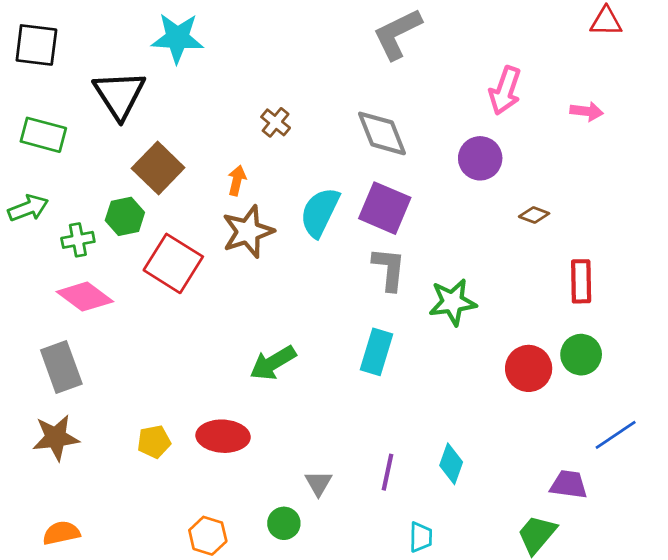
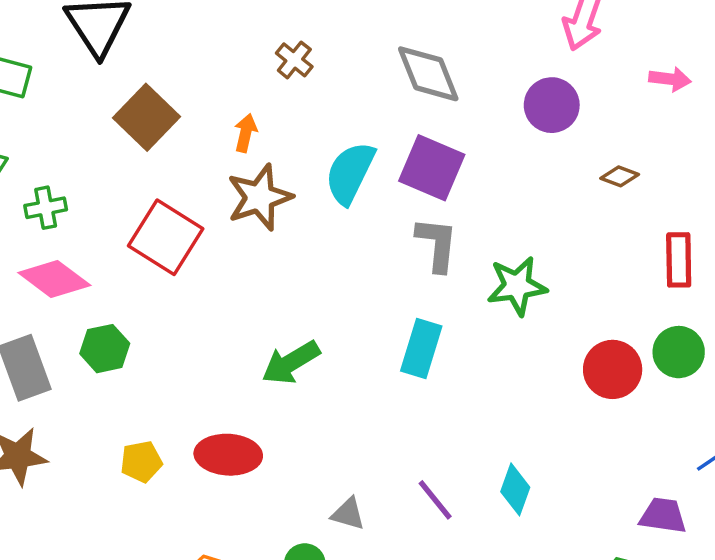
pink arrow: (587, 111) -> (670, 79), moved
green hexagon: (125, 216) -> (105, 349), moved
purple line: (388, 472) -> (435, 500), turned -51
gray triangle: (318, 483) -> (348, 514), turned -44

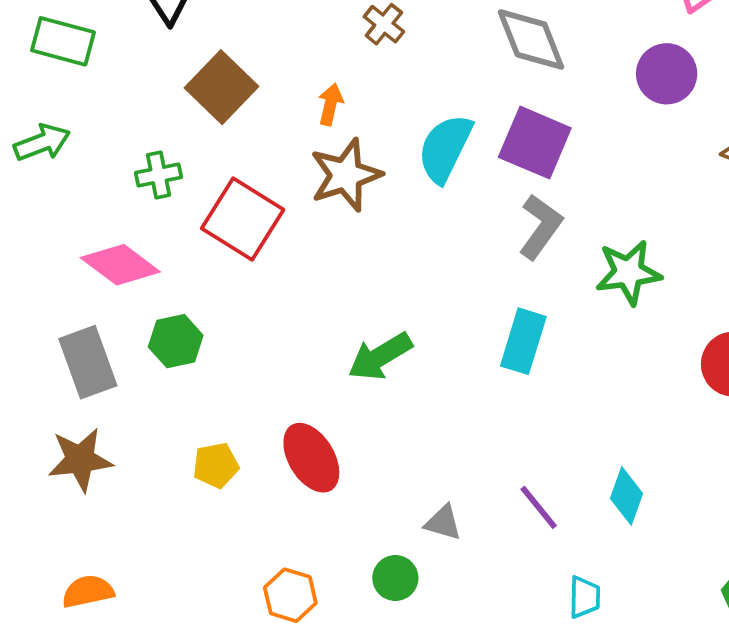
green cross: (46, 208) -> (159, 175), moved
gray L-shape: (437, 244) -> (541, 227), turned 30
red ellipse: (228, 455) -> (311, 458), turned 56

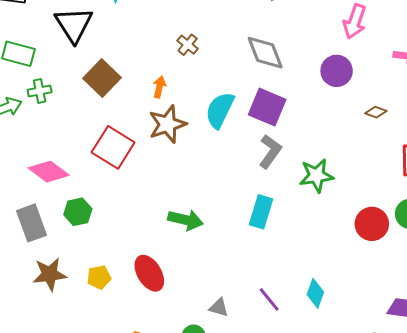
green cross: (159, 175) -> (40, 91), moved
green arrow: (380, 356) -> (186, 220), turned -136
brown star: (80, 460) -> (50, 274), moved

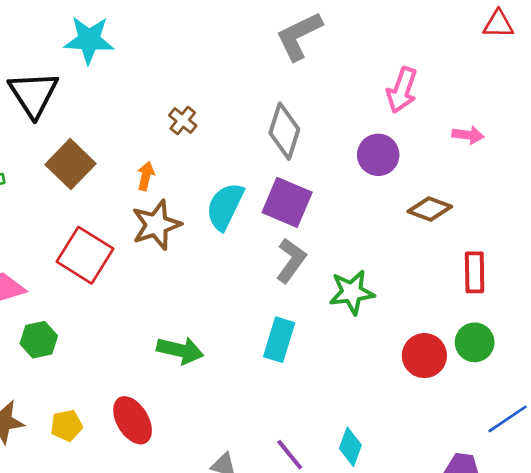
gray diamond: (265, 53) -> (284, 131), turned 39
brown diamond: (376, 112) -> (430, 209), size x1.5

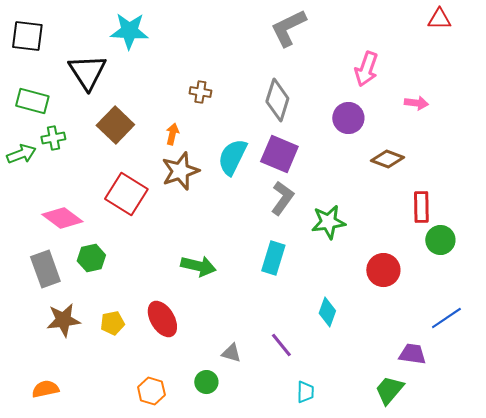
brown cross: (183, 120) -> (200, 92), turned -30
green circle: (475, 342) -> (440, 240), moved
cyan diamond: (350, 447) -> (327, 312), moved

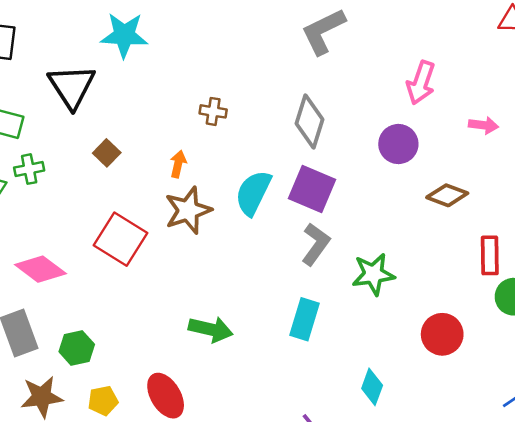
brown square: (115, 125) -> (107, 153), size x0.6
green hexagon: (91, 258) -> (77, 348), moved

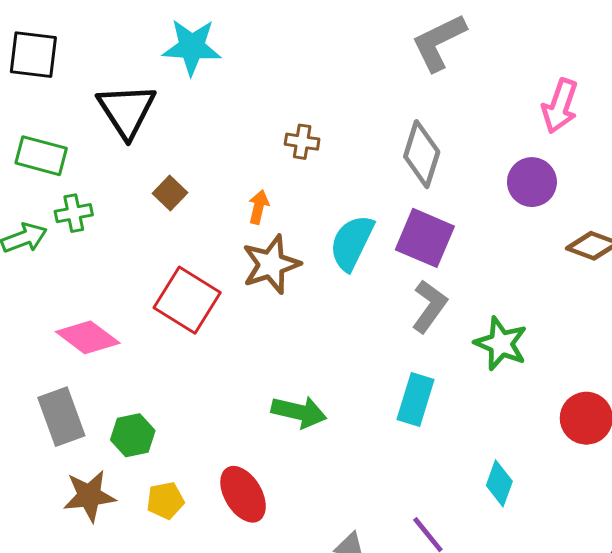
green star: (373, 274) -> (501, 344), turned 30

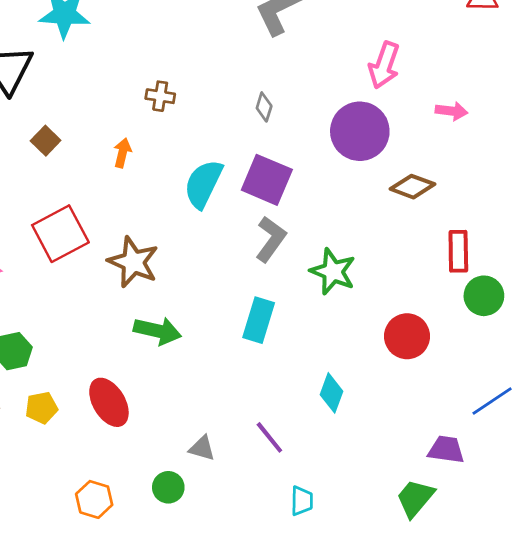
gray diamond: (422, 154) -> (264, 107), size x0.5
purple circle: (532, 182) -> (360, 131), size x1.4
brown star: (271, 264) -> (133, 262), moved, turned -30
red square: (187, 300) -> (60, 234), turned 30

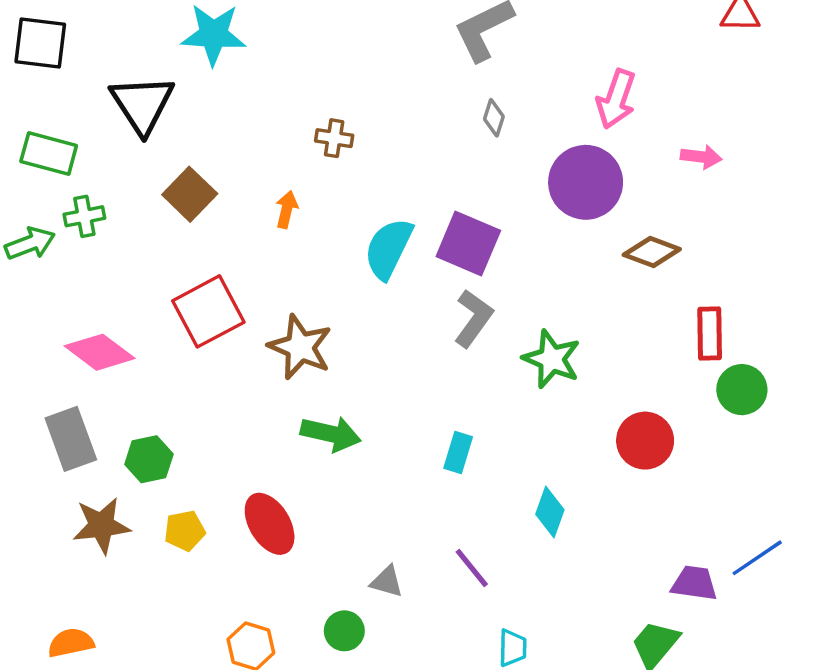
gray diamond: (264, 107) -> (494, 118), moved
brown square: (46, 141) -> (190, 194), size x1.4
cyan rectangle: (259, 320) -> (458, 452), moved, size x0.7
blue line: (492, 401) -> (757, 558), moved

